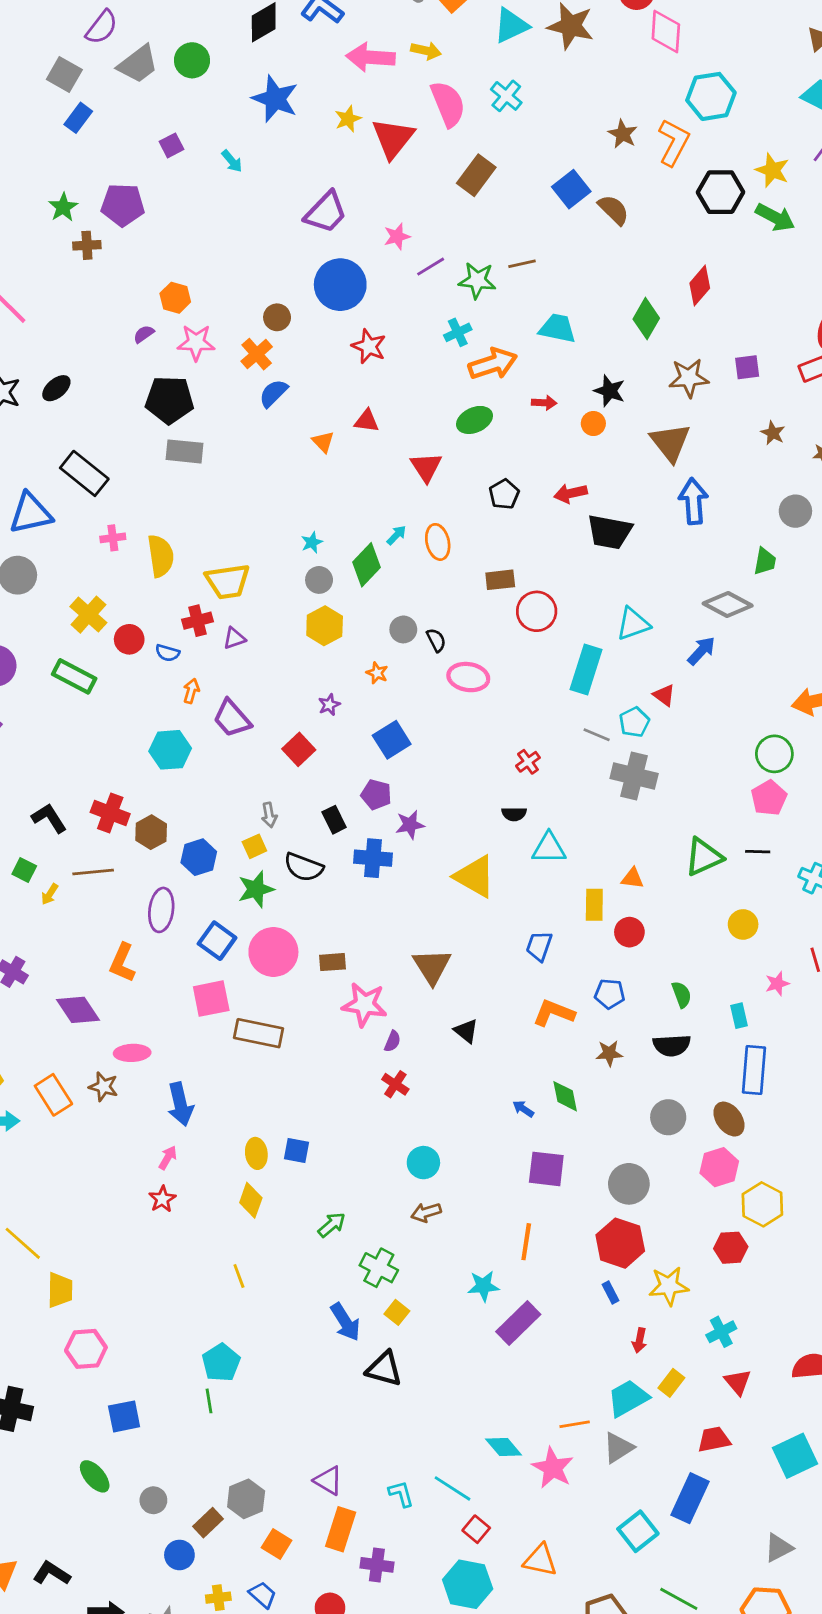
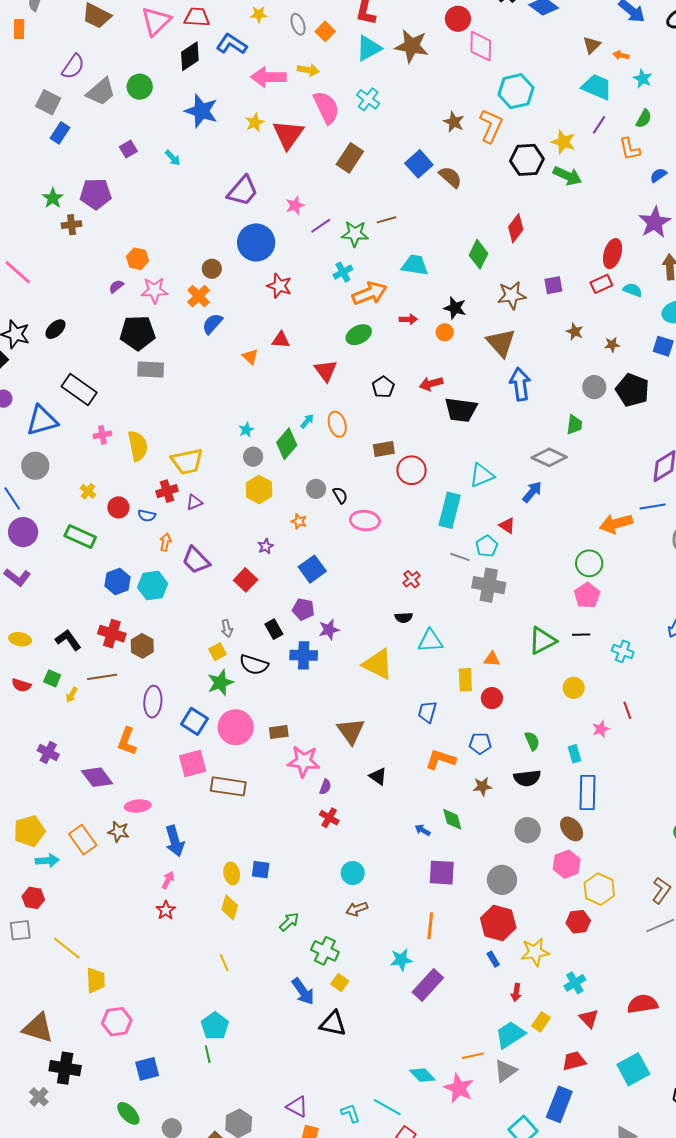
yellow cross: (88, 615) -> (88, 491), size x0.6
blue hexagon: (199, 857) -> (118, 581), moved

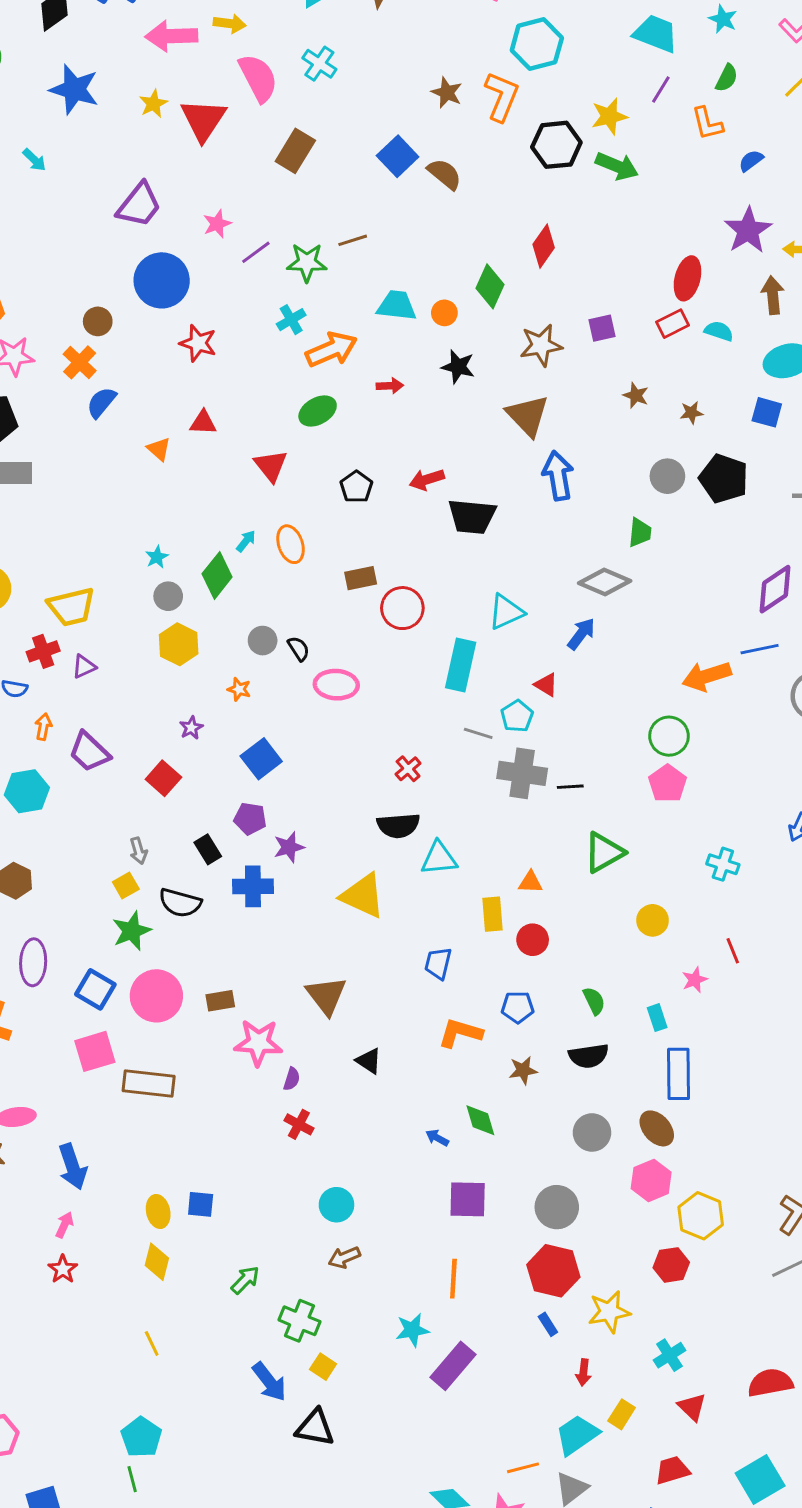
yellow star: (563, 142) -> (609, 116), turned -30
orange circle: (445, 332) -> (444, 313), moved
black semicircle: (404, 618) -> (398, 826), size x1.6
black line: (581, 635) -> (570, 787), moved

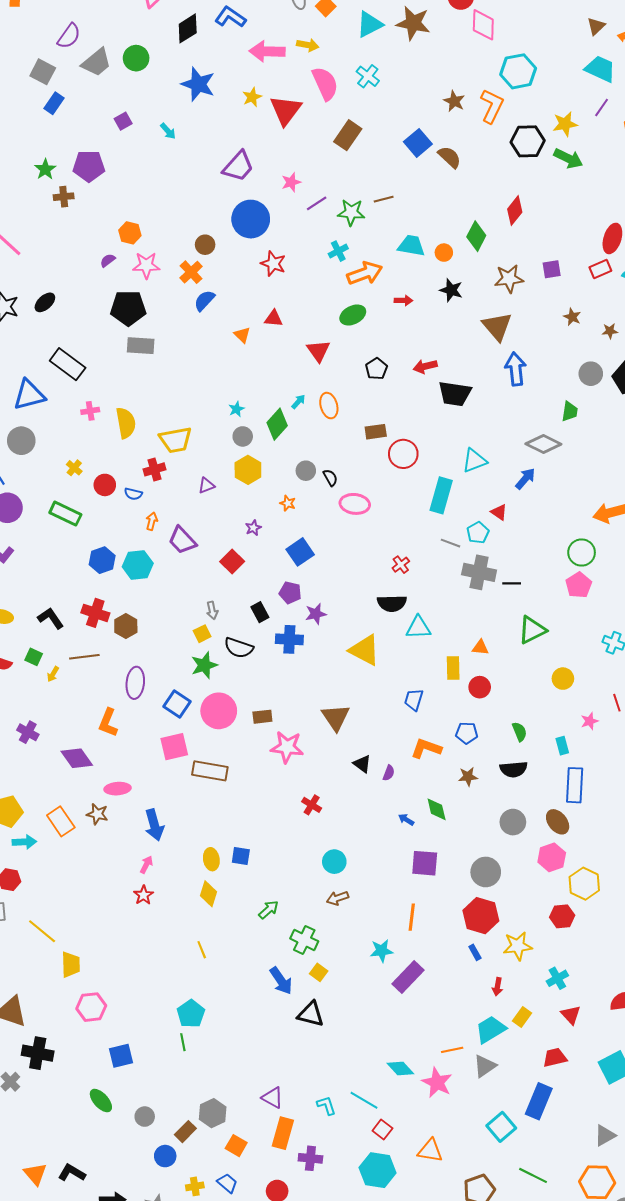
purple triangle: (84, 667) -> (206, 485), moved
purple semicircle: (292, 1079) -> (389, 773), moved

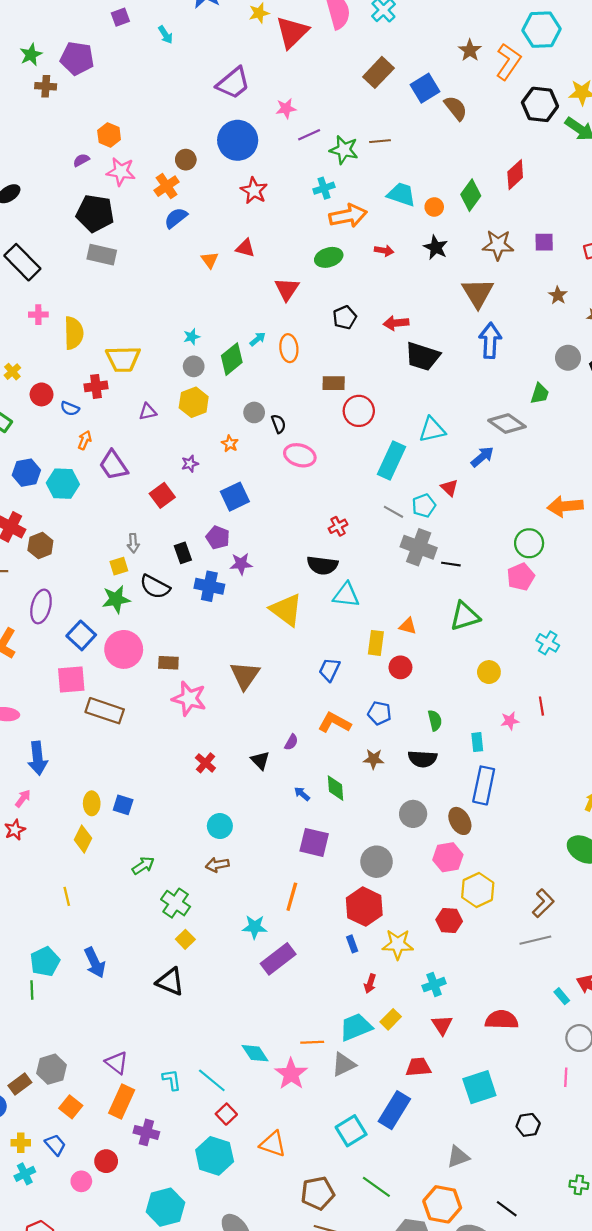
brown rectangle: (348, 135) -> (378, 72), moved
black triangle: (362, 764) -> (260, 760), moved
blue arrow: (281, 981) -> (95, 963), moved

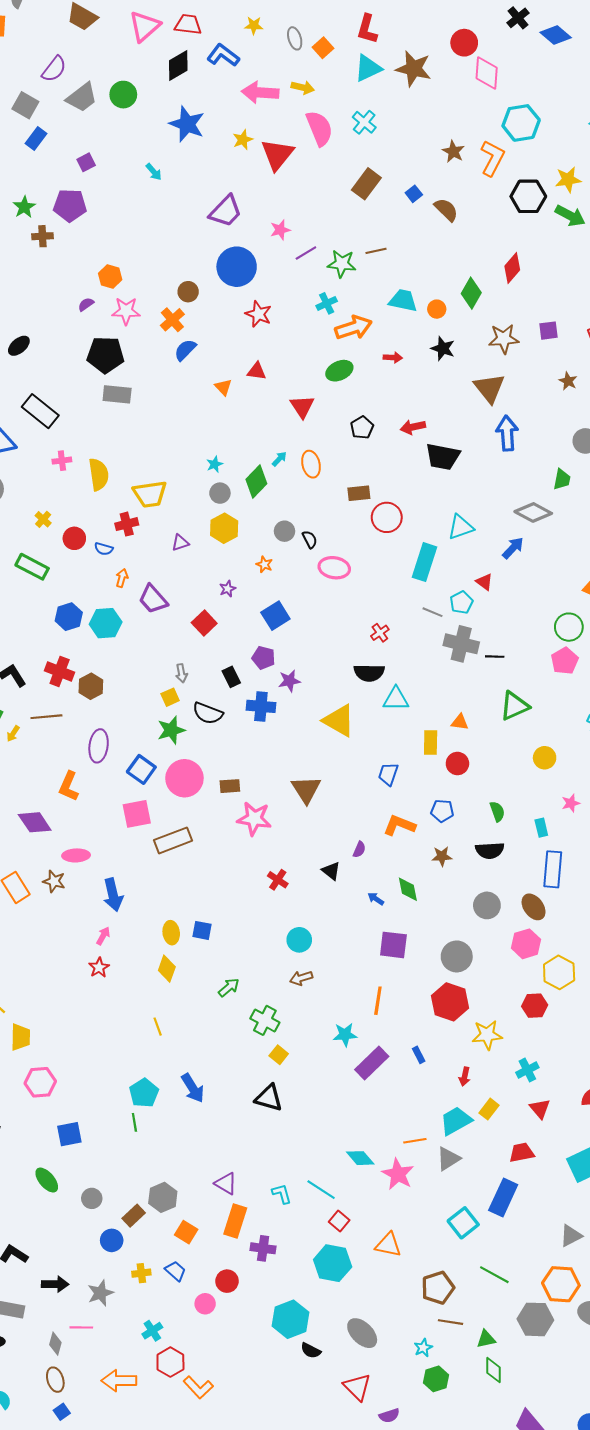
purple square: (120, 17) -> (86, 162), moved
blue square: (425, 88) -> (414, 194), size x0.6
brown rectangle: (105, 711) -> (173, 840), turned -33
blue rectangle: (352, 944) -> (419, 1055), moved
cyan cross: (25, 1174) -> (152, 1331), moved

